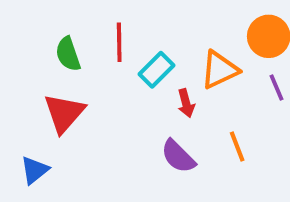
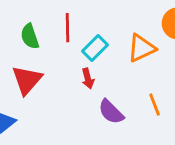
red arrow: (186, 103) -> (88, 78), moved

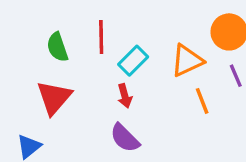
orange line: (155, 105) -> (202, 101), moved
purple semicircle: (111, 112) -> (125, 138), moved

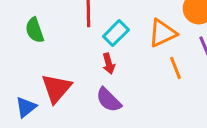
green semicircle: (57, 47) -> (35, 30), moved
red triangle: (54, 98) -> (56, 88), moved

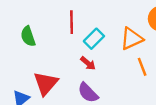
red arrow: (109, 64) -> (88, 63), turned -35

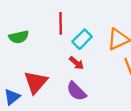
green semicircle: (28, 36) -> (19, 37), turned -84

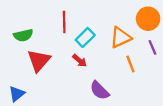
red triangle: (36, 82) -> (39, 61), moved
purple semicircle: (76, 91) -> (99, 90), moved

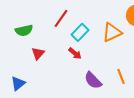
red line: (64, 22) -> (61, 18), turned 36
red triangle: (39, 61) -> (38, 53), size x0.6
orange line: (130, 64) -> (121, 76), moved

